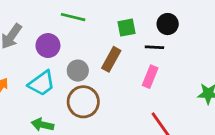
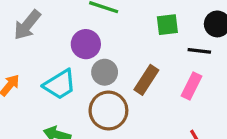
purple circle: (48, 46) -> (86, 44), moved
brown rectangle: (111, 59) -> (146, 80), moved

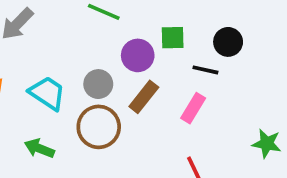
purple circle: (86, 44) -> (138, 55), moved
cyan trapezoid: (60, 85) -> (47, 93), turned -120

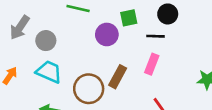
gray circle: (98, 84) -> (46, 41), moved
brown rectangle: (144, 97) -> (118, 77), moved

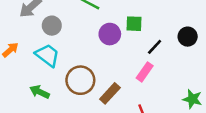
black circle: (168, 14) -> (188, 37), moved
black line: (156, 36) -> (155, 47), turned -63
brown rectangle: (118, 77) -> (110, 93), moved

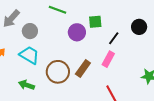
brown rectangle: (110, 93) -> (83, 68), moved

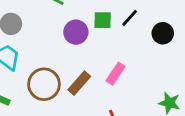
black line: (114, 38) -> (130, 18), moved

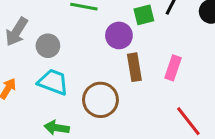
brown rectangle: (79, 83) -> (134, 67), moved, turned -35

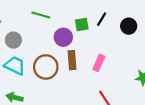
brown circle: (100, 100) -> (46, 67), moved

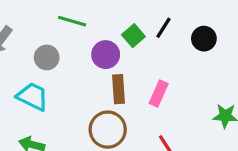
green square: (82, 24) -> (133, 36), turned -32
gray circle: (13, 40) -> (47, 57), moved
brown circle: (46, 67) -> (108, 130), moved

